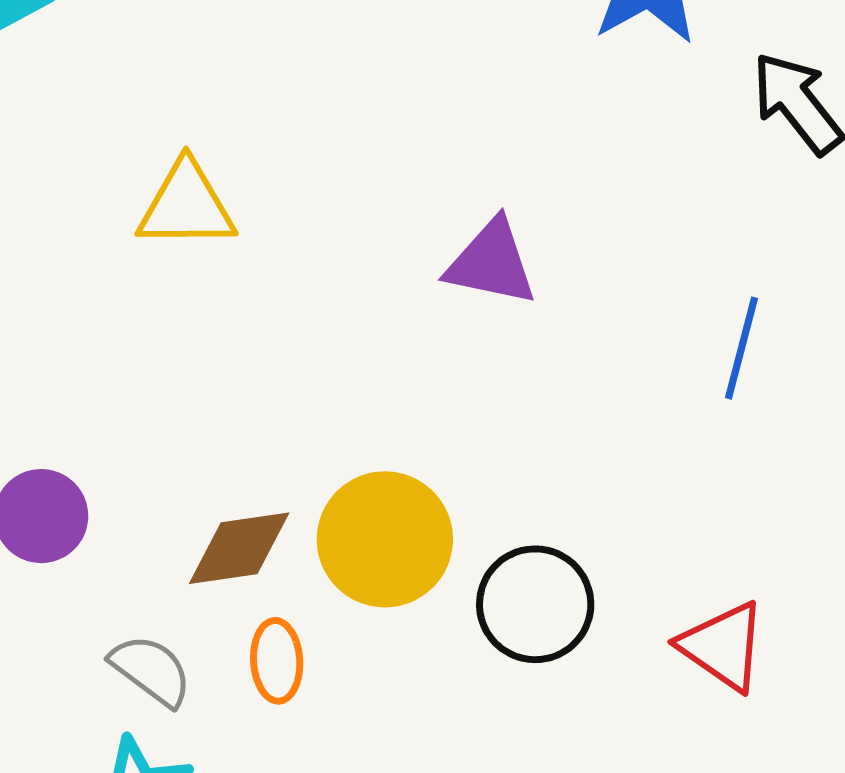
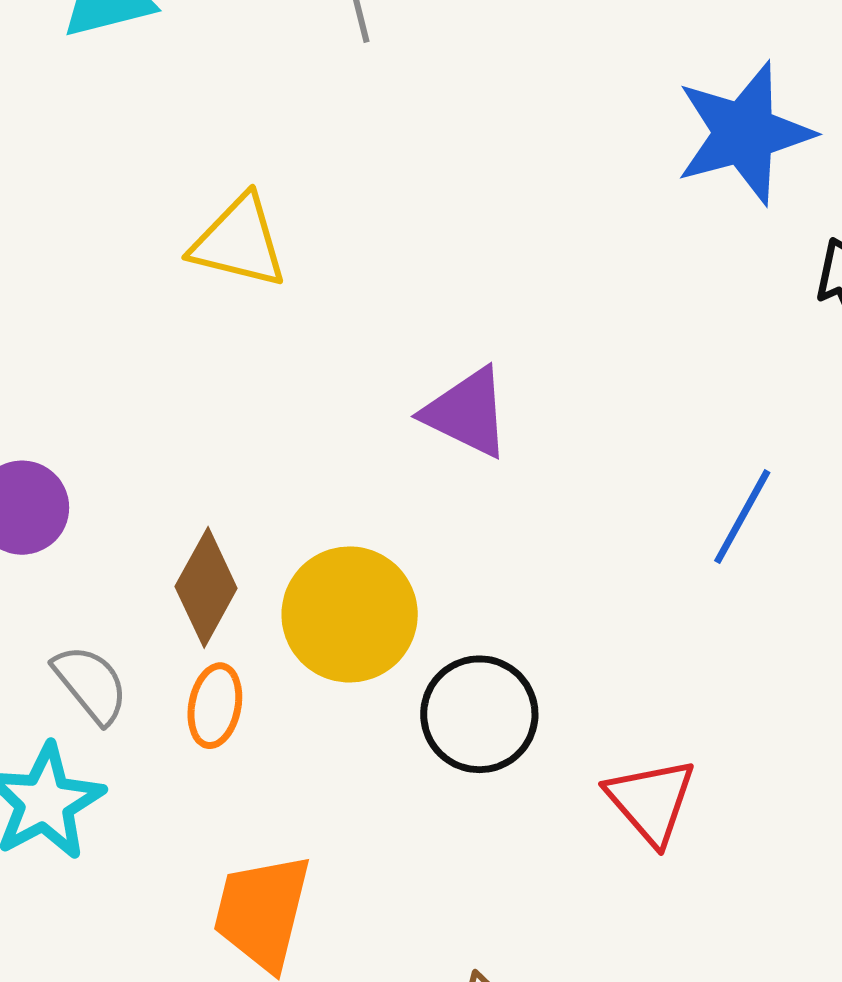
purple triangle: (491, 263) -> (467, 413), moved
brown diamond: (239, 548) -> (206, 587), turned -67

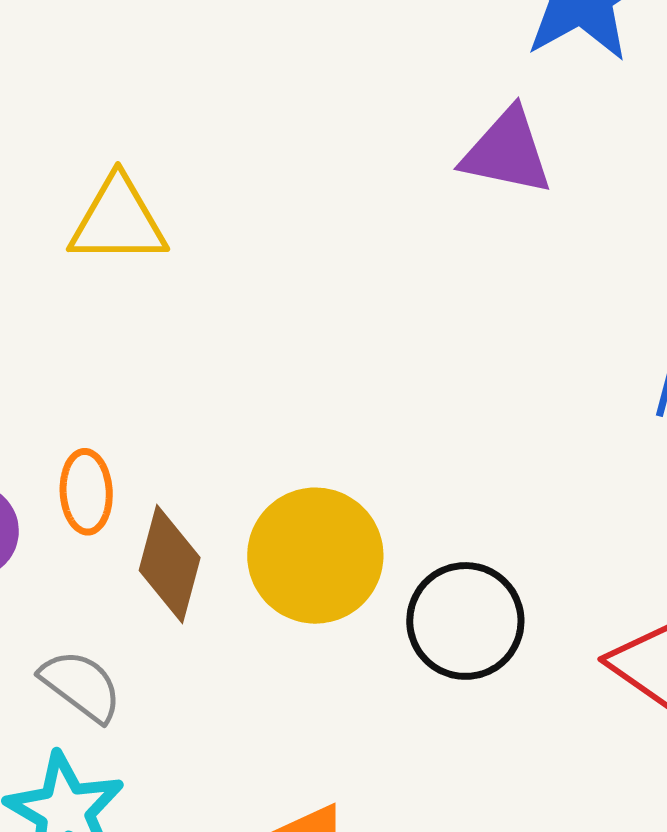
purple triangle: (467, 413) -> (507, 152), moved
orange ellipse: (215, 706) -> (86, 492), moved

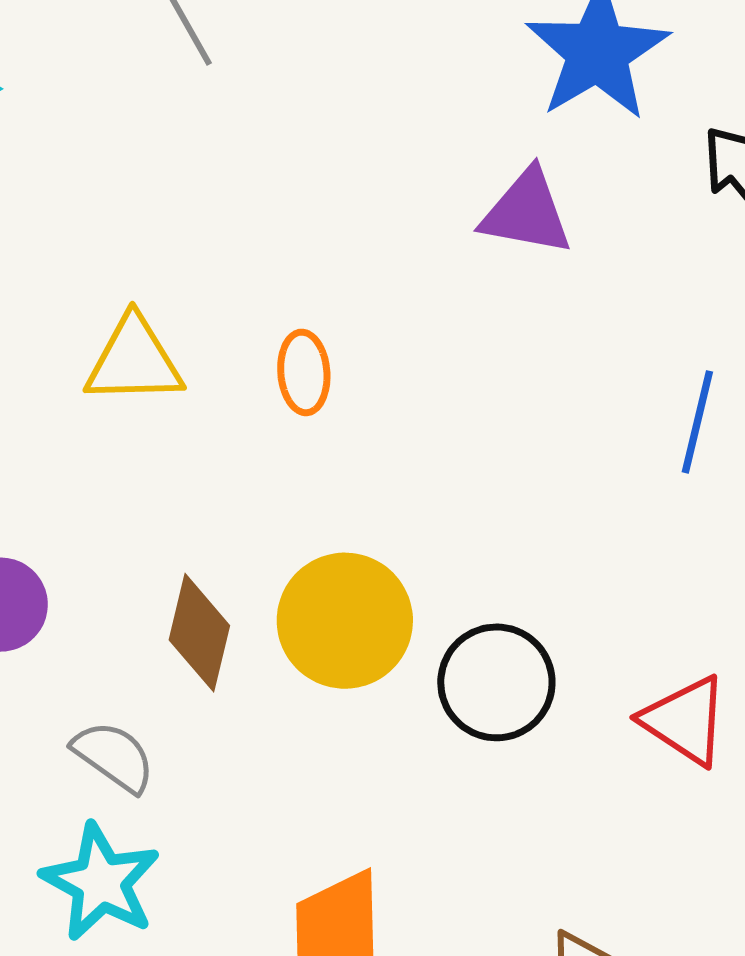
yellow triangle: (118, 221) -> (134, 361), moved
orange ellipse: (86, 492) -> (304, 372), moved

